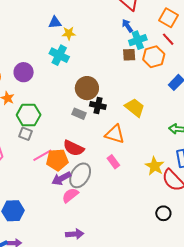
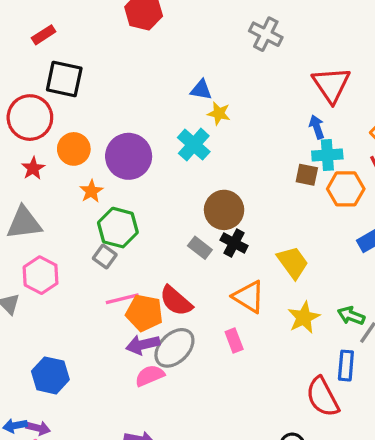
purple circle: (24, 72) -> (129, 156), size x1.4
yellow star: (155, 166) -> (304, 317), moved

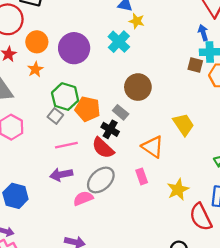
orange star: (91, 191) -> (35, 69), moved
black cross: (234, 243) -> (110, 129), moved
orange pentagon: (144, 313) -> (88, 109), moved
yellow star: (304, 317) -> (178, 190), moved
purple arrow: (143, 345) -> (61, 174), moved

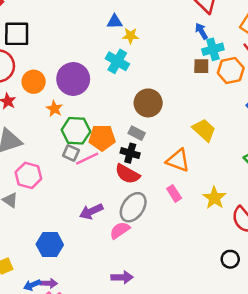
orange star: (35, 69) -> (54, 109), moved
pink line: (66, 145) -> (87, 159), moved

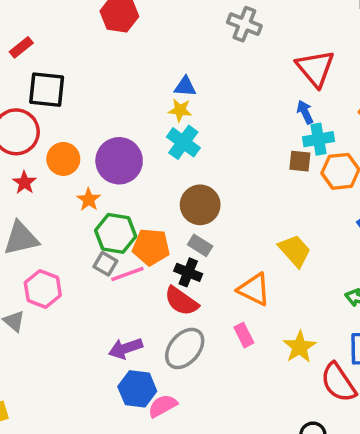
yellow star: (131, 36) -> (180, 110), moved
brown circle: (148, 103) -> (200, 205), moved
pink semicircle: (120, 230) -> (163, 406), moved
blue hexagon: (50, 245) -> (137, 389), moved

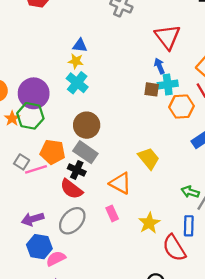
brown square: (300, 161) -> (152, 89), moved
green hexagon: (116, 233) -> (30, 116), moved
gray rectangle: (200, 245) -> (85, 152), size x1.5

